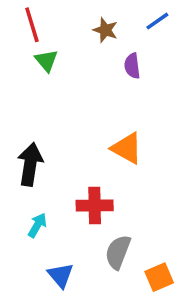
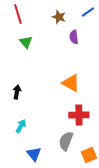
green triangle: (46, 60) -> (26, 42), moved
black arrow: (30, 164) -> (17, 92), size x0.6
red cross: (95, 206) -> (79, 115), moved

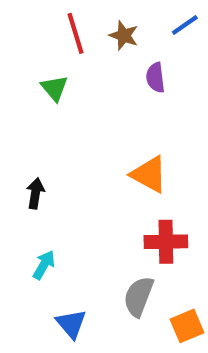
red line: (18, 14) -> (75, 33), moved

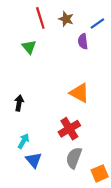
blue line: (185, 25) -> (97, 23), moved
red cross: (166, 242) -> (69, 129), moved, turned -30
blue triangle: (71, 324) -> (34, 160), moved

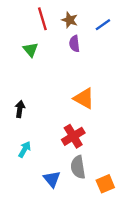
purple semicircle: (83, 41) -> (74, 44), moved
gray semicircle: (74, 158) -> (78, 167), turned -30
blue triangle: (34, 160) -> (52, 179), moved

